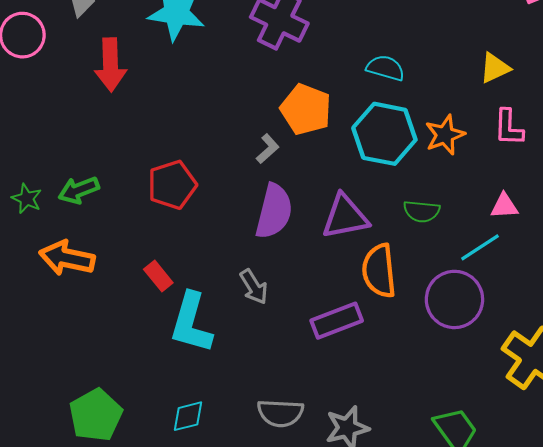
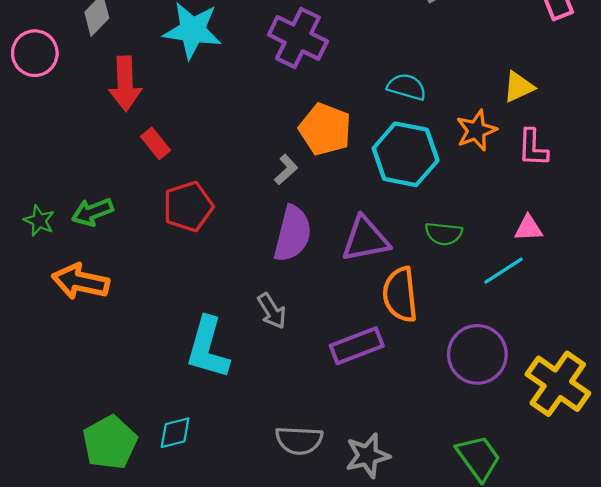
orange star: (445, 135) -> (476, 130), moved
red rectangle: (158, 276) -> (155, 143), moved
purple circle: (454, 299) -> (477, 354), moved
cyan diamond: (188, 416) -> (175, 433), moved

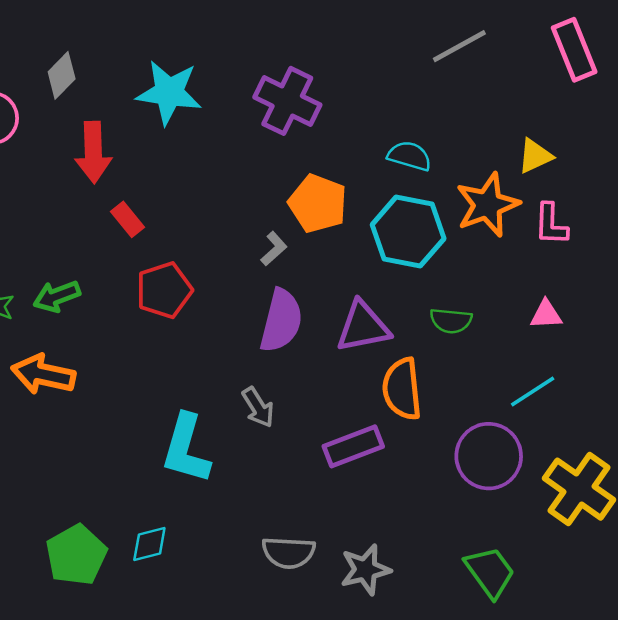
orange star: (476, 130) -> (487, 205), size x1.4
cyan line: (503, 271) -> (533, 391), moved

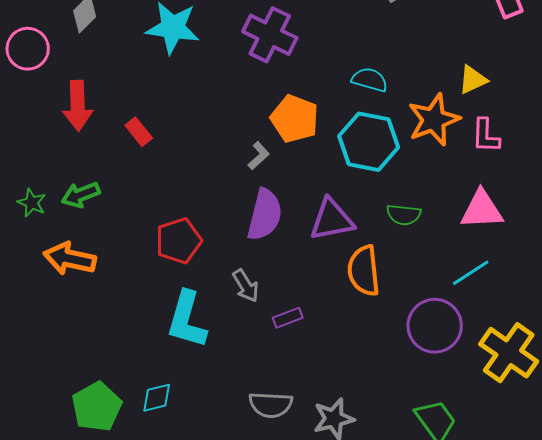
red arrow: (93, 152) -> (78, 106), moved
red pentagon: (164, 290) -> (179, 241), moved
pink triangle: (546, 315) -> (482, 210), size x1.6
purple rectangle: (353, 446) -> (288, 318), moved, size x0.6

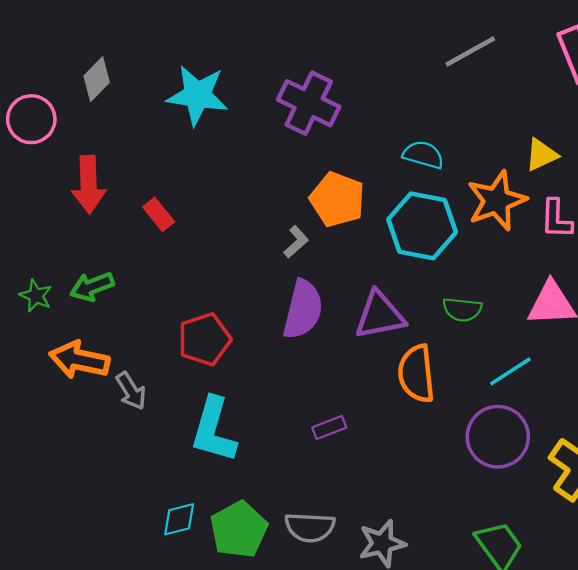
cyan line: (471, 273) -> (510, 371), moved
gray arrow: (246, 286) -> (131, 391), moved
green pentagon: (97, 407) -> (239, 530), moved

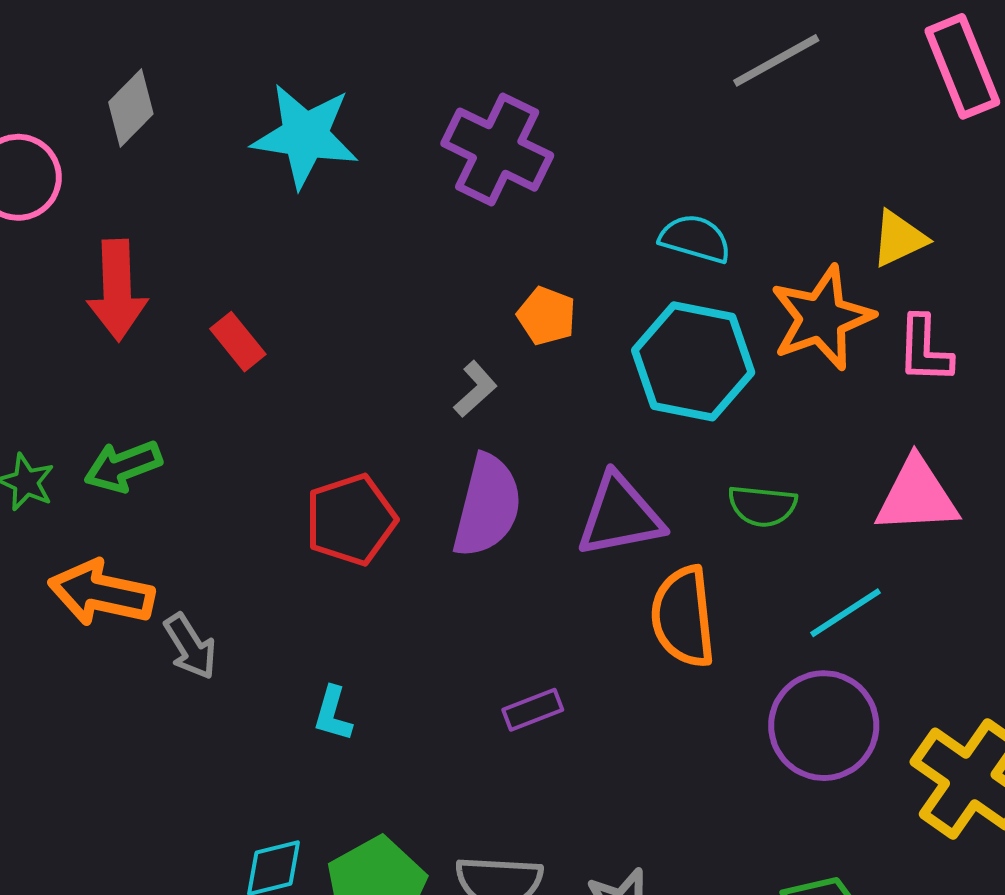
orange pentagon: (337, 199) -> (547, 316), size x0.6
red pentagon: (204, 339) -> (351, 520), moved
cyan L-shape: (214, 430) -> (333, 714), size x0.5

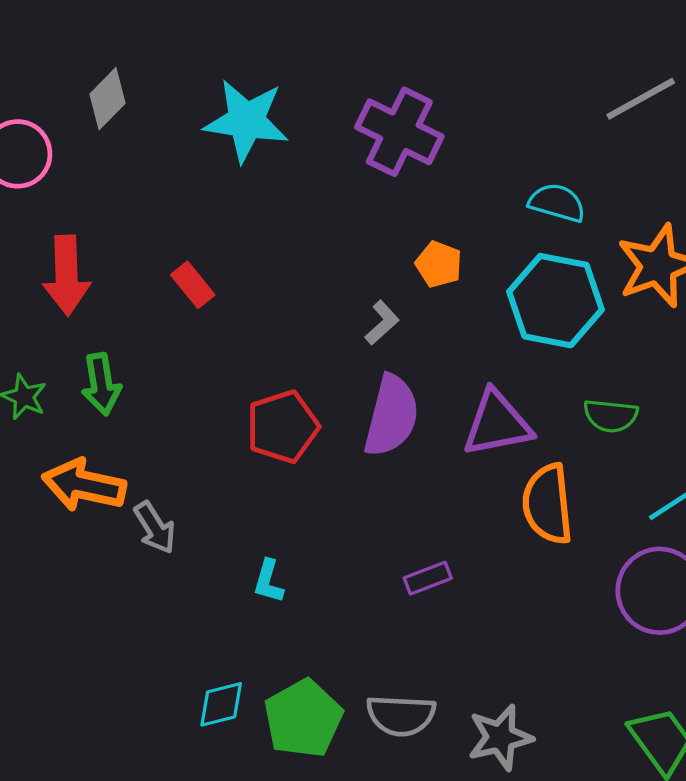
gray line: (776, 60) -> (641, 99), moved
red arrow: (117, 290) -> (67, 275), moved
green arrow: (123, 466) -> (101, 384), turned -78

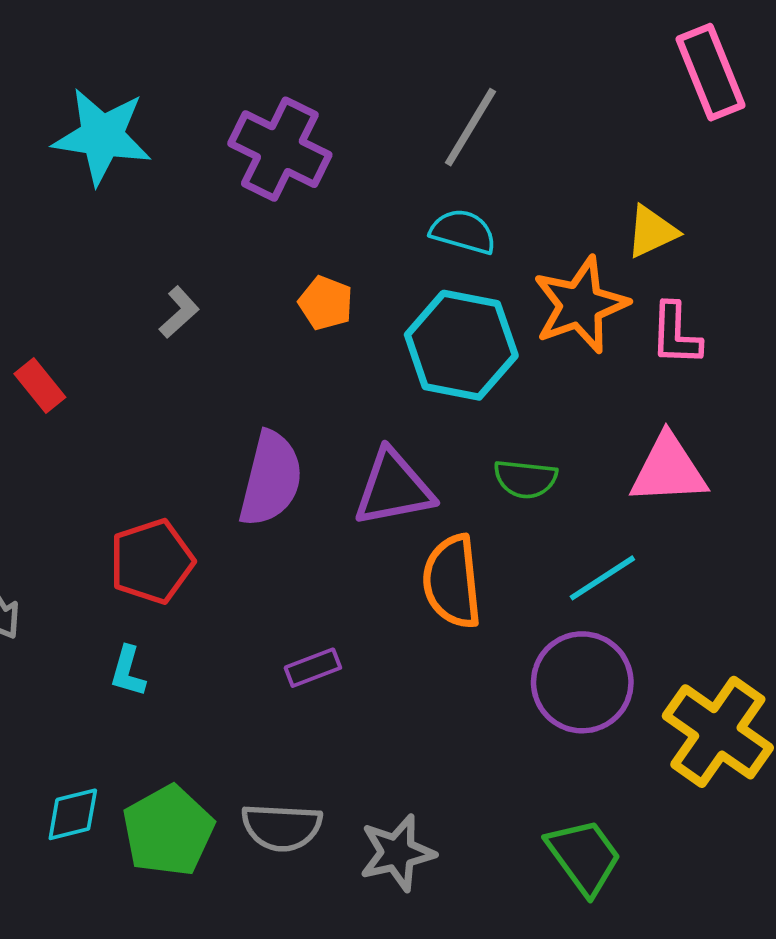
gray line: (641, 99) -> (470, 127), moved, turned -30
red rectangle: (193, 285) -> (40, 386), moved
gray L-shape: (382, 323) -> (179, 312), moved
red pentagon: (283, 427) -> (152, 561), moved

